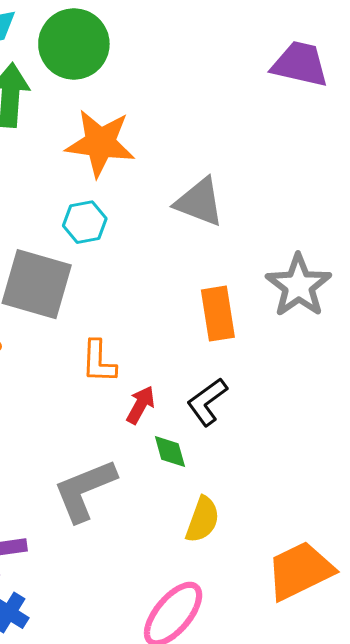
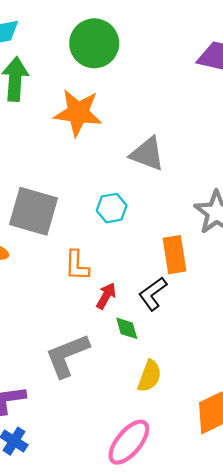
green circle: (74, 44) -> (94, 43), moved
cyan hexagon: (85, 222) -> (112, 208), moved
orange rectangle: (218, 314) -> (174, 255), moved

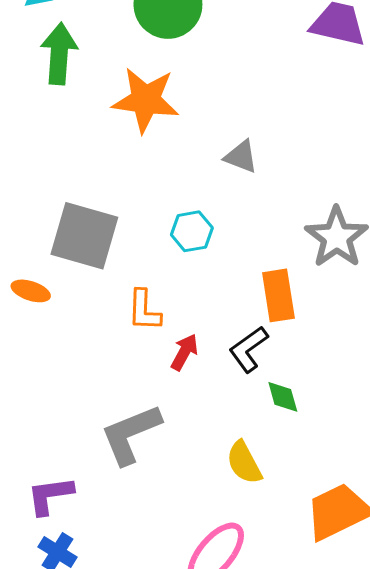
gray triangle: (147, 154) -> (241, 157), size x0.7
green diamond: (127, 328) -> (283, 397), moved
yellow semicircle: (149, 376) -> (244, 463), turned 132

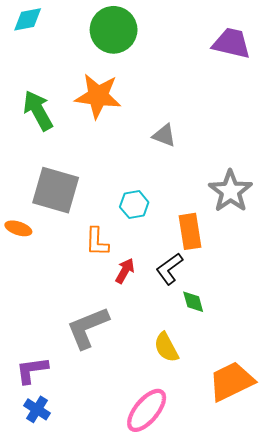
green arrow: (59, 54) -> (38, 110), moved, turned -33
cyan hexagon: (192, 231) -> (134, 205), moved

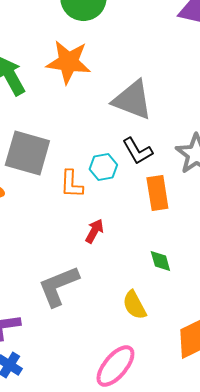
gray triangle: (164, 135) -> (132, 100), size x1.8
orange L-shape: (97, 242) -> (71, 184), moved
black L-shape: (169, 269) -> (137, 151), moved, turned -84

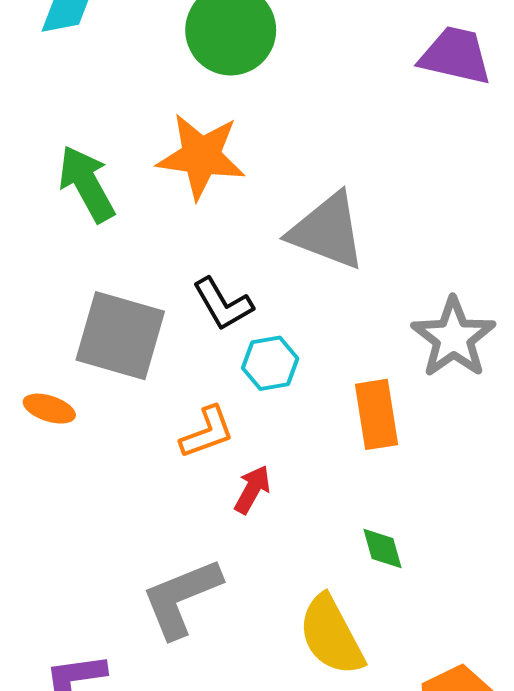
black L-shape: (137, 151) -> (223, 304), moved
orange L-shape: (71, 184) -> (207, 432), moved, turned -112
yellow semicircle: (134, 305) -> (331, 635), size x1.4

